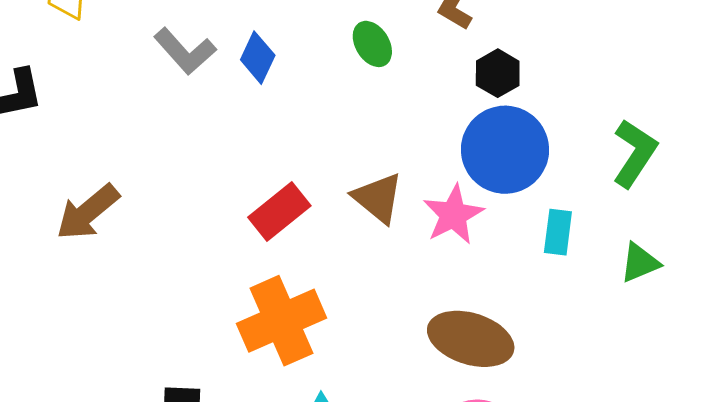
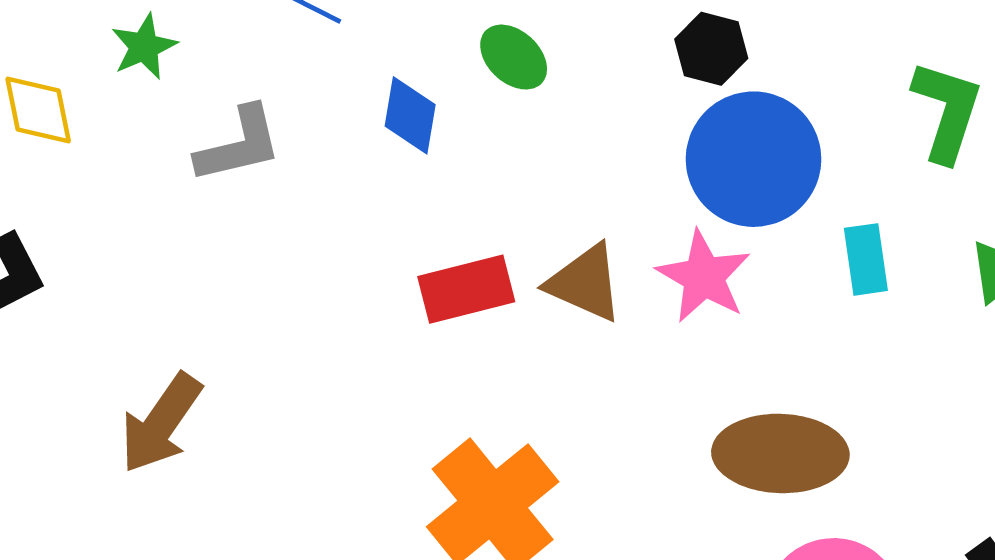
gray L-shape: (185, 51) -> (239, 145), turned -46
blue diamond: (258, 58) -> (410, 115), moved
red rectangle: (279, 212) -> (466, 289), moved, turned 40

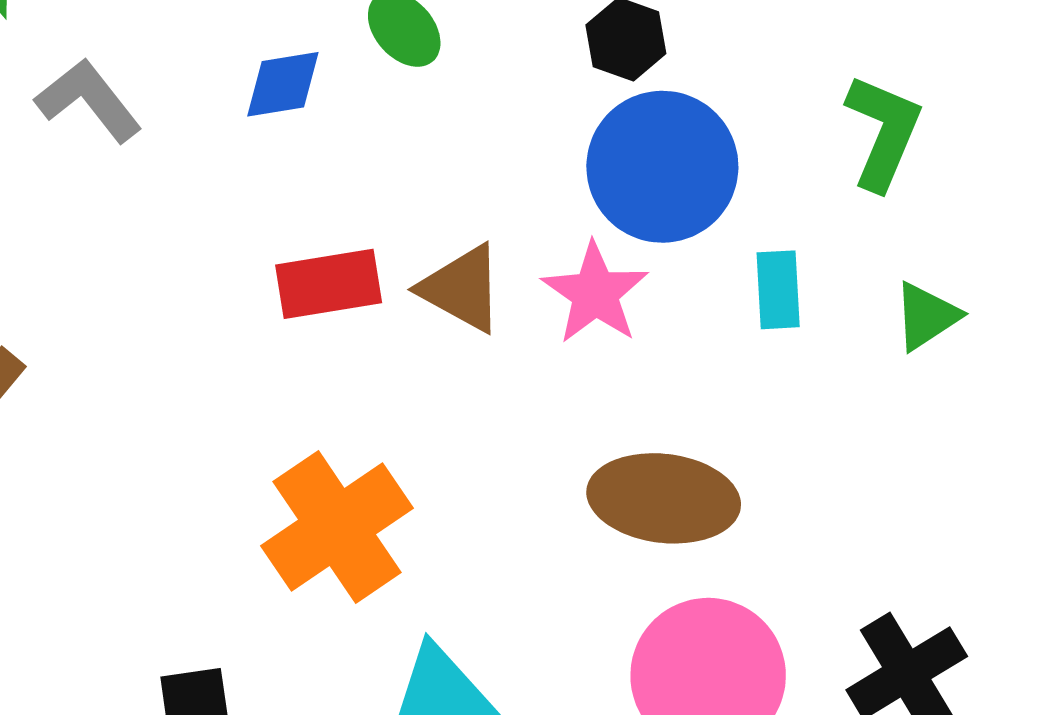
blue diamond: (410, 115) -> (283, 84), turned 66
gray L-shape: (239, 145) -> (89, 100), turned -120

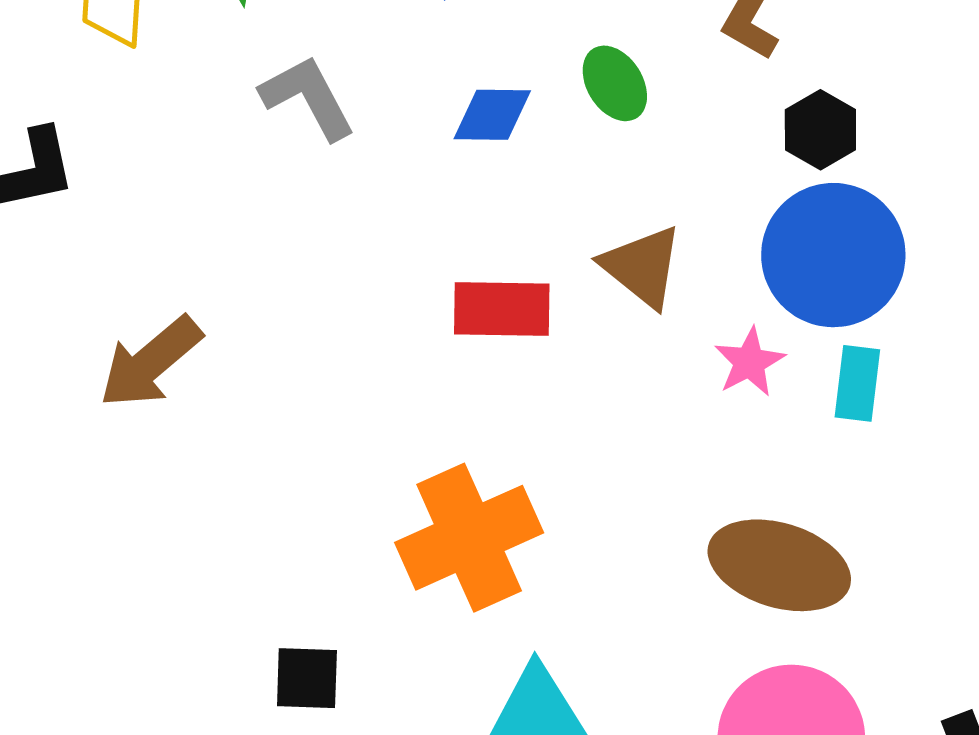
brown triangle: (462, 289) -> (642, 267), moved
cyan rectangle: (778, 290) -> (857, 383), moved
pink star: (595, 293) -> (749, 362), size x0.7

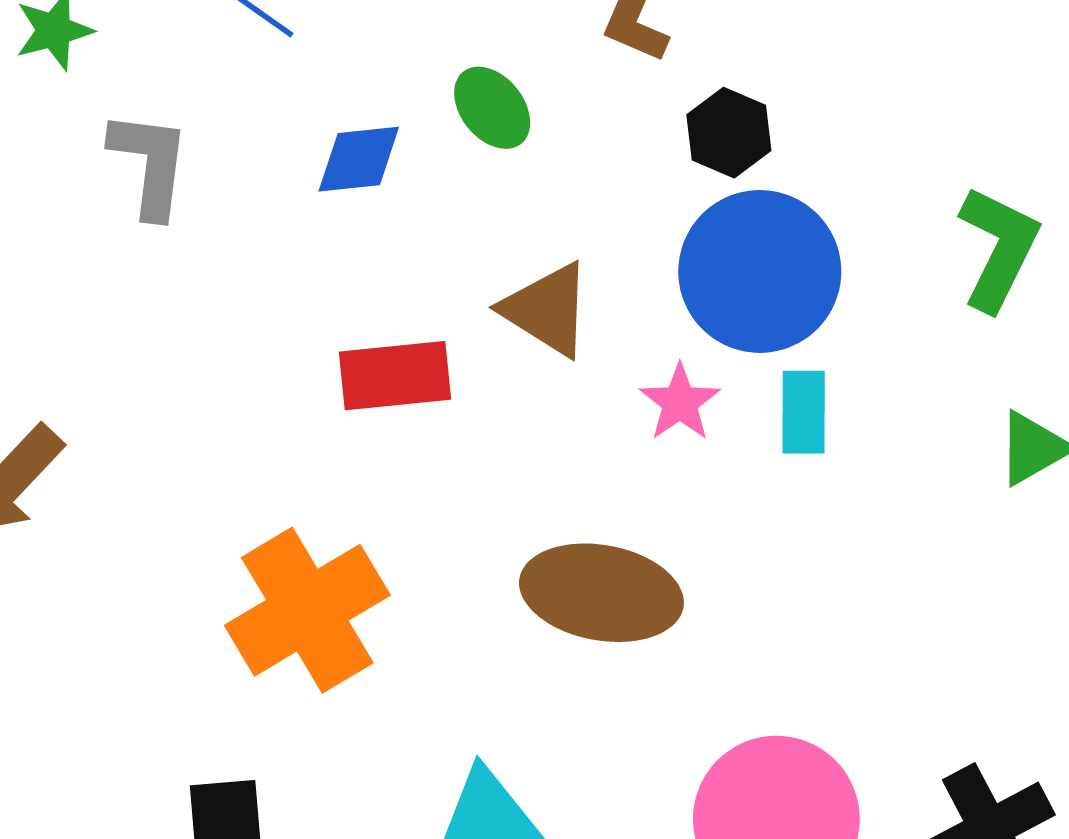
gray L-shape: (308, 97) -> (150, 164), turned 42
orange cross: (469, 538) -> (307, 610), moved
brown ellipse: (779, 565) -> (601, 593), moved

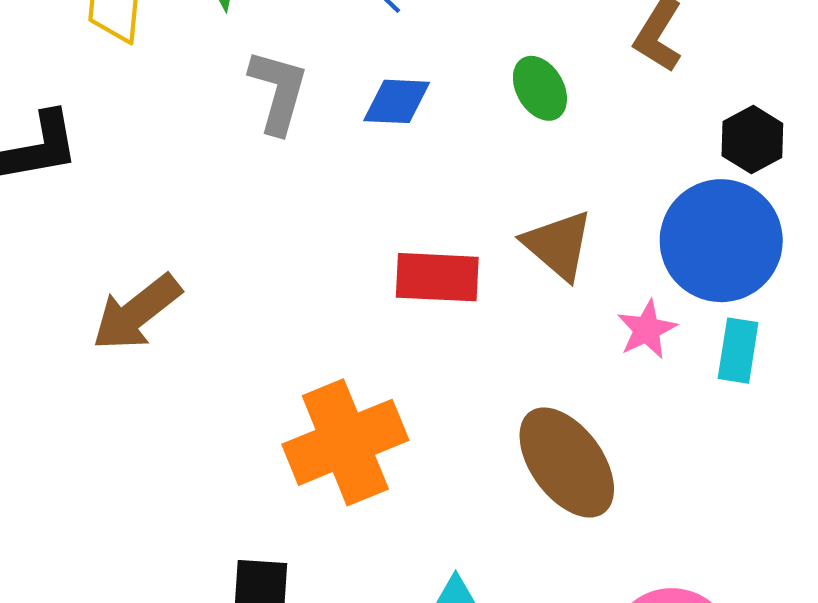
black hexagon: (729, 133) -> (752, 140), moved
blue diamond: (359, 159) -> (397, 101), moved
brown ellipse: (601, 593) -> (567, 462), turned 35

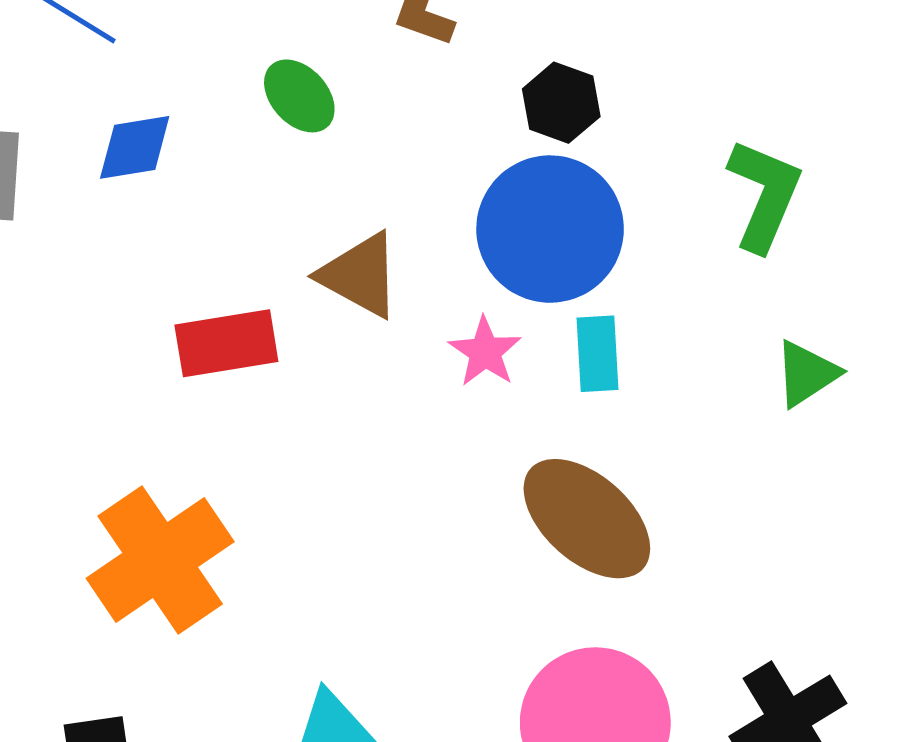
brown ellipse: (567, 462) -> (587, 519), moved

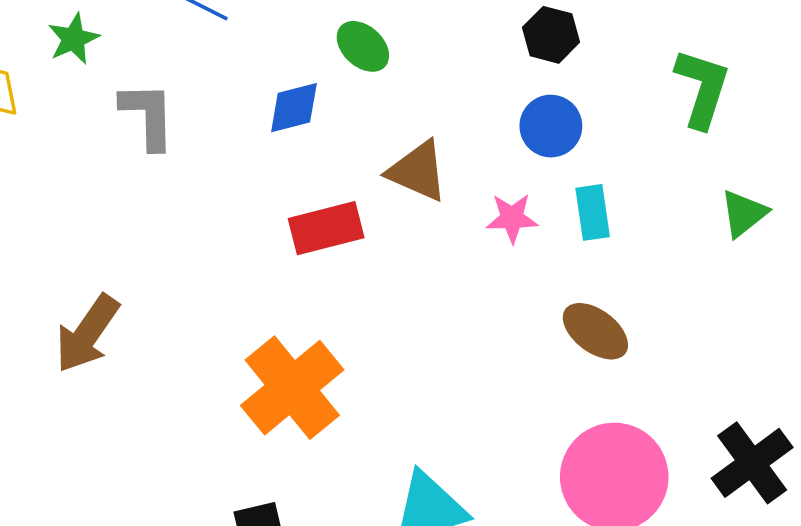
blue diamond: (135, 147) -> (294, 108), moved
blue circle: (550, 229) -> (551, 126), size x0.6
pink star: (485, 352) -> (512, 218), turned -30
brown ellipse: (587, 519) -> (595, 331), size x0.7

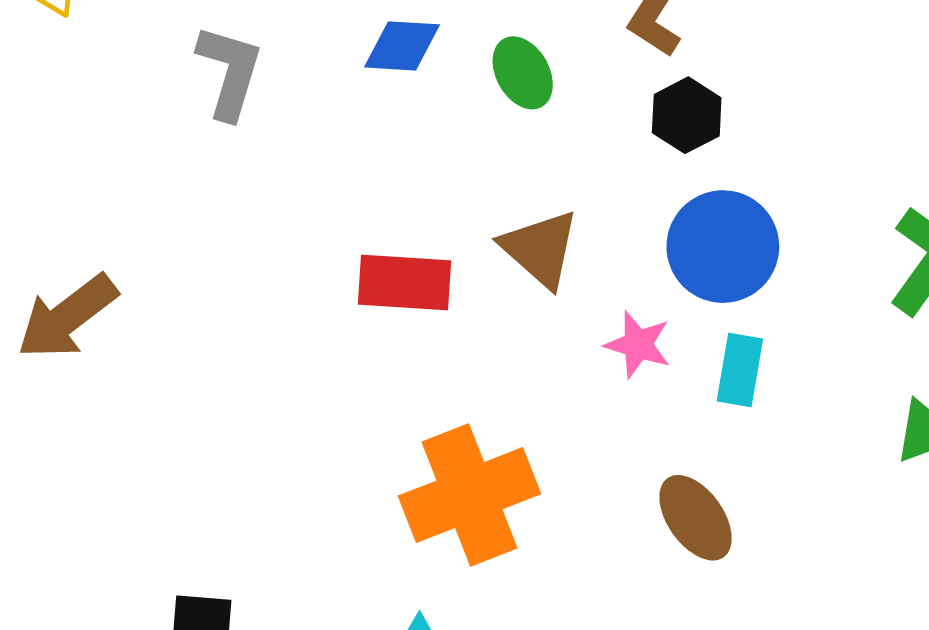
black hexagon: (551, 35) -> (687, 115), moved
blue diamond: (294, 108) -> (402, 46), moved
blue circle: (551, 126) -> (723, 247), size x1.4
orange cross: (292, 388) -> (470, 495), moved

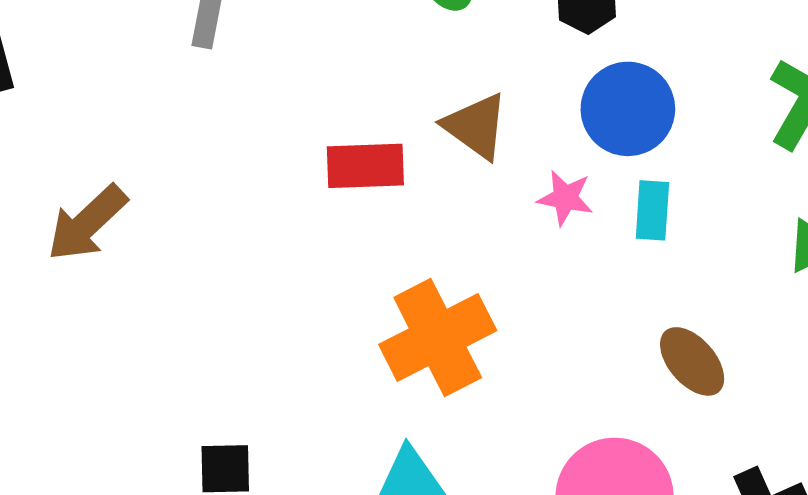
brown ellipse: (696, 518) -> (692, 361), moved

